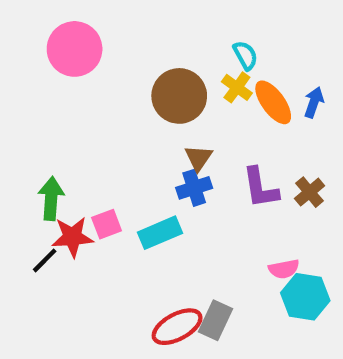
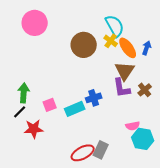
cyan semicircle: (245, 55) -> (115, 26), size x1.6
brown triangle: (198, 158) -> (125, 71), moved, size x1.5
blue cross: (194, 188) -> (94, 98), moved
red star: (72, 237) -> (34, 129), moved
black line: (45, 260) -> (20, 112), moved

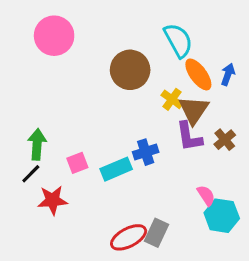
yellow cross: (111, 41) -> (172, 99), moved
pink semicircle: (133, 126) -> (206, 195), turned -112

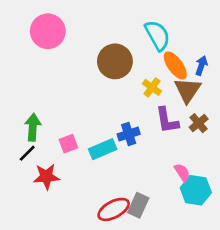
brown triangle: (194, 110) -> (188, 90), moved

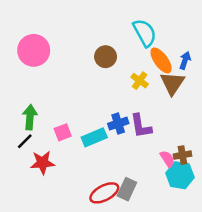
pink circle: (48, 31) -> (34, 50), moved
brown circle: (115, 61) -> (106, 57), size x0.7
purple L-shape: (167, 120) -> (141, 126), moved
brown cross: (199, 123) -> (182, 155), moved, turned 30

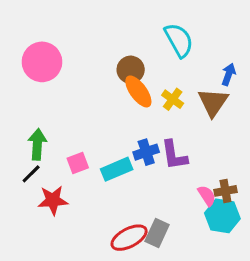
orange ellipse: (161, 60) -> (138, 91), moved

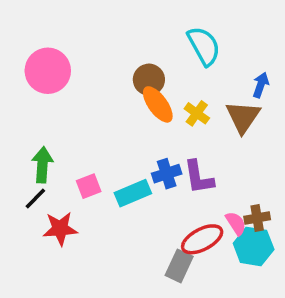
red ellipse: (129, 238) -> (202, 239), moved

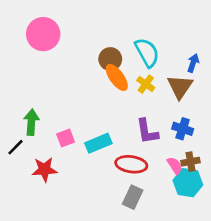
cyan semicircle: (204, 46) -> (147, 52), moved
pink circle: (48, 71) -> (43, 34), moved
blue cross: (167, 174) -> (183, 129), moved, turned 36
black line: (35, 198) -> (16, 147), moved
red ellipse: (202, 239) -> (131, 164), moved, turned 36

